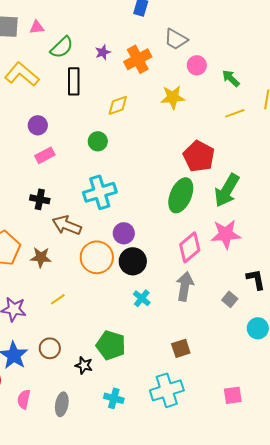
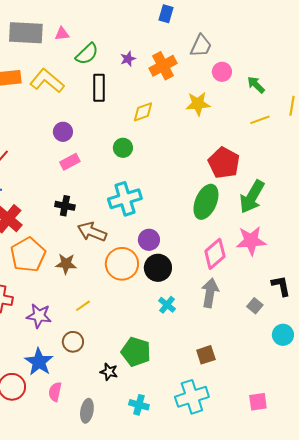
gray trapezoid: (176, 39) -> (201, 46), turned -95
brown circle: (50, 348) -> (73, 342), moved
pink semicircle: (24, 399) -> (55, 392), moved

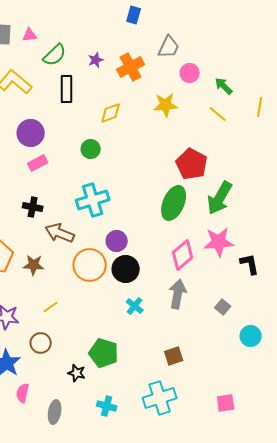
yellow line: (260, 120) -> (218, 114), moved, turned 60
purple circle: (63, 132) -> (31, 133), size x1.4
black L-shape: (281, 286) -> (250, 264), moved

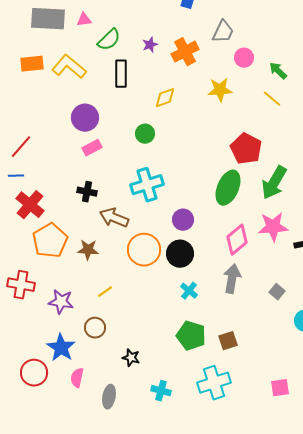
purple circle: (117, 241) -> (183, 220), moved
green pentagon: (104, 353) -> (191, 336), moved

